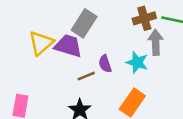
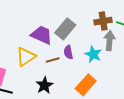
gray rectangle: (84, 23) -> (65, 29), moved
yellow triangle: (41, 43) -> (26, 57), moved

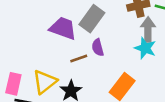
cyan star: (93, 54) -> (145, 48), moved
yellow triangle: (26, 57) -> (45, 82), moved

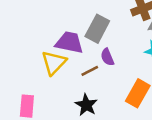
yellow triangle: (45, 82) -> (54, 63), moved

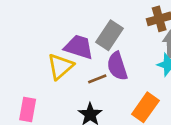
purple semicircle: (107, 57) -> (117, 66), size x1.5

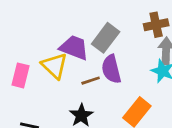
yellow triangle: (60, 66) -> (55, 66), turned -40
pink rectangle: (28, 109) -> (20, 75), moved

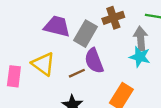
brown cross: (156, 25) -> (113, 18), moved
purple trapezoid: (74, 48) -> (57, 26), moved

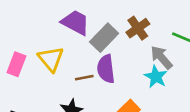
brown cross: (113, 18) -> (138, 28), turned -30
gray arrow: (141, 38) -> (162, 57), turned -50

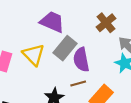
gray rectangle: (104, 38) -> (65, 48), moved
brown line: (84, 78) -> (78, 83), moved

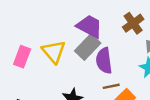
purple trapezoid: (52, 22) -> (90, 26), moved
brown line: (78, 83) -> (111, 86), moved

